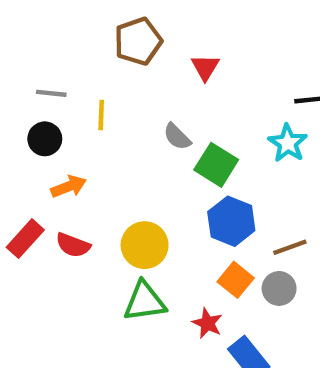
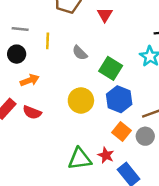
gray semicircle: (177, 137) -> (80, 53), moved
yellow circle: (145, 245) -> (81, 100), moved
green triangle: (145, 302) -> (80, 159), moved

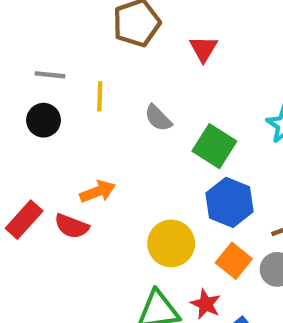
orange arrow: (30, 80) -> (98, 192), moved
yellow circle: (81, 100) -> (171, 243), moved

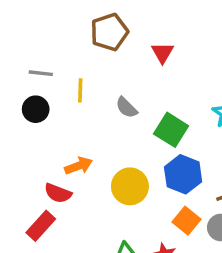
red rectangle: (24, 220) -> (41, 226), moved
yellow circle: (171, 243) -> (130, 186), moved

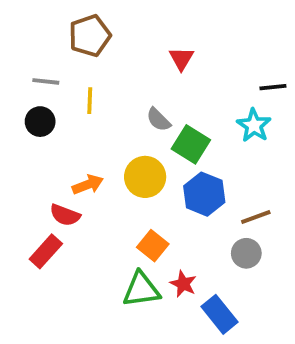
brown pentagon: (109, 32) -> (90, 36), moved
gray semicircle: (126, 107) -> (158, 120), moved
yellow circle: (130, 186) -> (145, 177), moved
orange square: (186, 221) -> (153, 246), moved

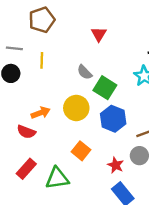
red rectangle: (46, 251) -> (26, 169), moved
red star: (183, 284) -> (116, 165), moved
green triangle: (141, 290) -> (57, 178), moved

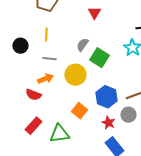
gray line: (14, 48) -> (49, 59), moved
gray semicircle: (85, 72) -> (82, 45), turned 80
blue hexagon: (113, 119) -> (106, 97), moved

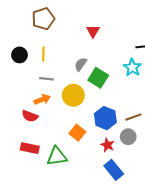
black circle: (20, 46) -> (19, 55), moved
red rectangle: (33, 126) -> (30, 148), turned 60

